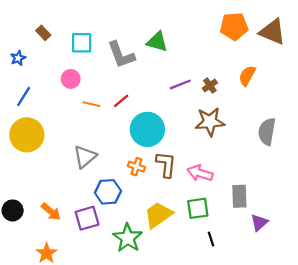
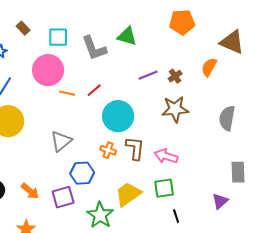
orange pentagon: (234, 26) -> (182, 22), moved
brown triangle: (272, 32) -> (232, 42), moved
pink circle: (71, 79) -> (48, 70), size x1.8
gray rectangle: (239, 196) -> (238, 172), moved

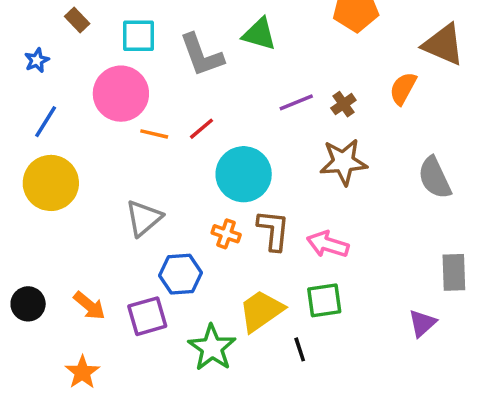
gray semicircle: (227, 118) -> (435, 178), turned -35
black line: (176, 216) -> (300, 349), moved

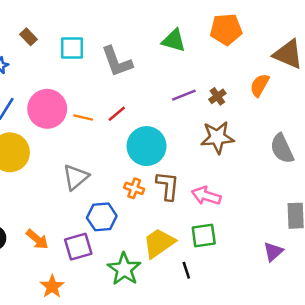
green triangle: (259, 34) -> (174, 41), moved
pink circle: (121, 94) -> (47, 109), moved
orange star: (82, 372) -> (52, 286), moved

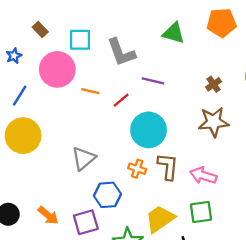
purple line: (184, 95) -> (153, 81), moved, turned 35
pink circle: (47, 109) -> (57, 69), moved
orange line: (83, 118) -> (90, 91), moved

